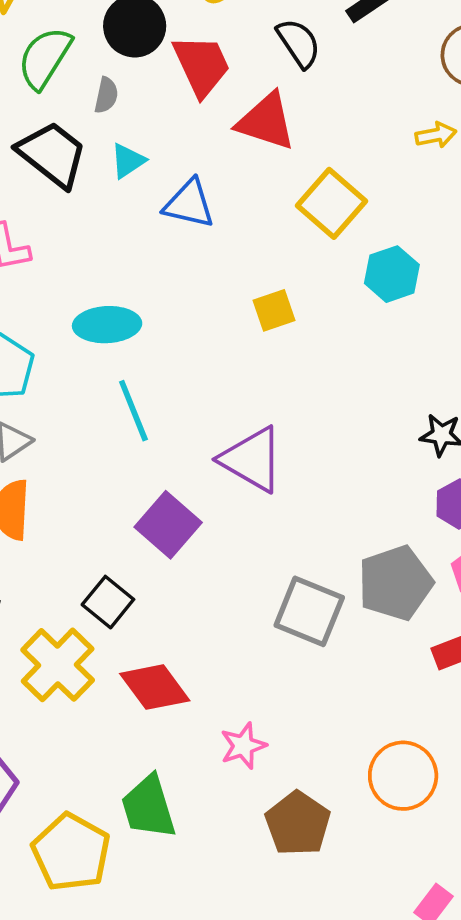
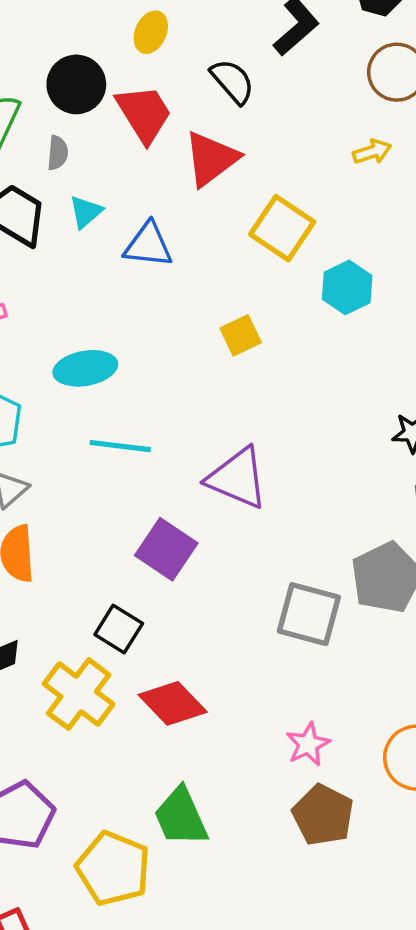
red triangle: (266, 121) -> (211, 159), turned -48
cyan line: (133, 411) -> (120, 446), turned -54
pink star: (243, 746) -> (308, 744), moved

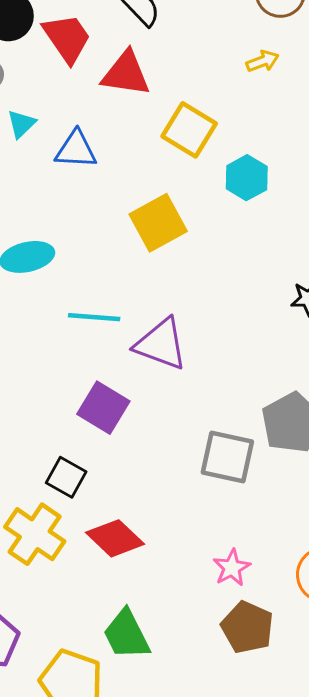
red triangle: (211, 159) -> (126, 74), turned 48
yellow square: (241, 335) -> (158, 223), size x1.6
cyan line: (120, 446) -> (94, 317), moved

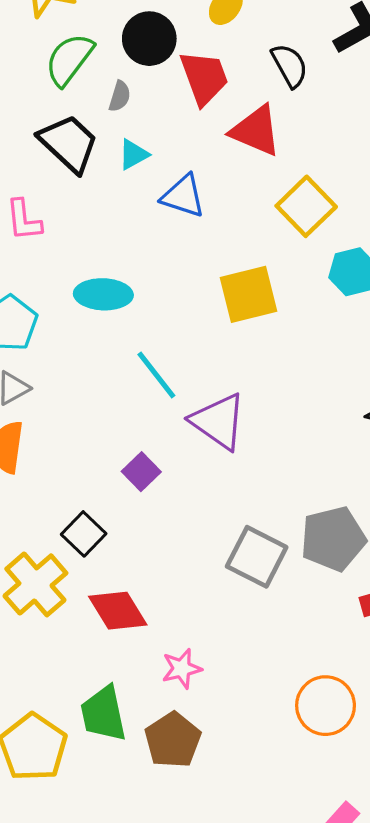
cyan line: (94, 317) -> (156, 375), turned 33
purple square: (103, 408) -> (141, 472), size x0.7
pink star: (232, 568) -> (182, 669), moved
brown pentagon: (247, 627) -> (173, 740), moved

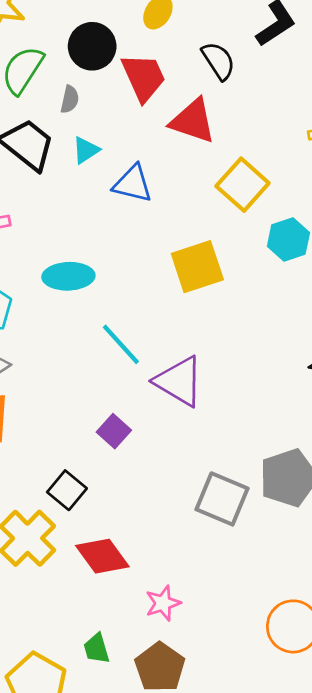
green trapezoid: (103, 714) -> (97, 649), size x0.6

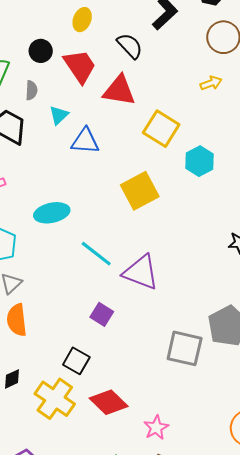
black circle: (92, 46) -> (41, 51), size x0.7
cyan triangle: (86, 150) -> (59, 115), moved

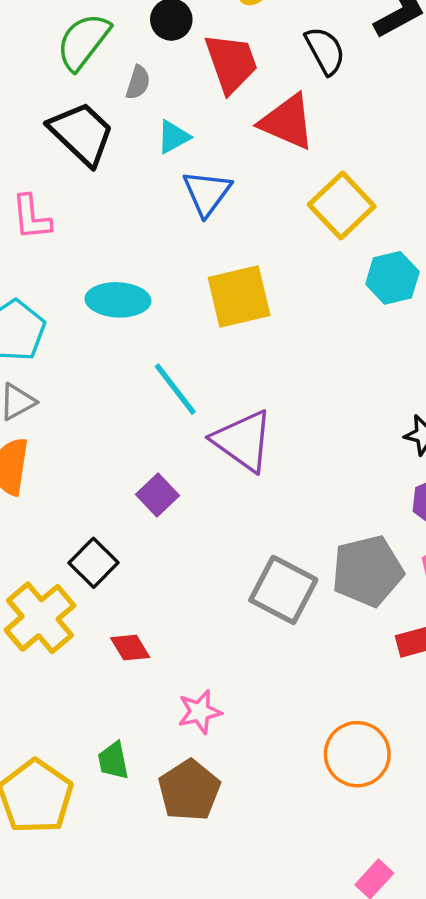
blue triangle: (85, 141) -> (207, 193), turned 48
yellow square: (140, 191) -> (239, 297), moved
red diamond: (109, 402) -> (130, 648), size x0.6

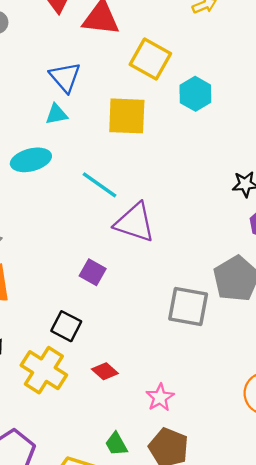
cyan triangle: (173, 137) -> (56, 114), moved, turned 35
yellow square: (239, 297) -> (127, 116), moved, turned 33
cyan line: (175, 389) -> (100, 185), moved

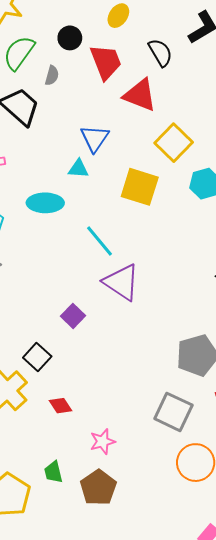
gray square: (188, 306) -> (173, 412), moved

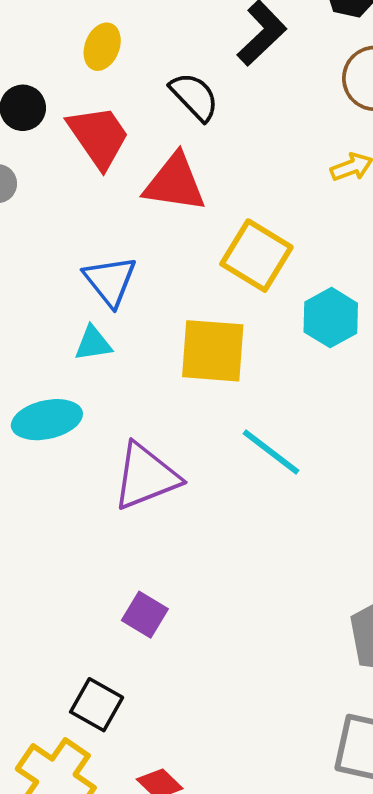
cyan line: (100, 241) -> (271, 452), moved
purple triangle: (122, 282) -> (146, 476), moved, turned -42

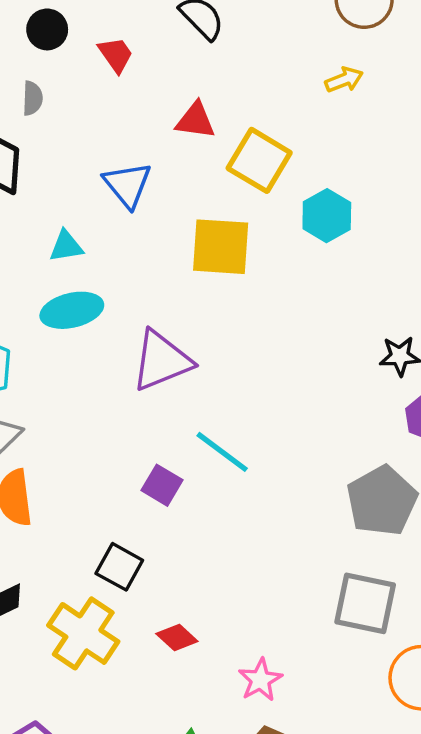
red trapezoid: (99, 137) -> (116, 55), size x0.6
red triangle: (175, 183) -> (195, 120), moved, size x0.7
cyan triangle: (93, 343) -> (66, 246), moved
cyan line: (271, 452) -> (222, 452), moved

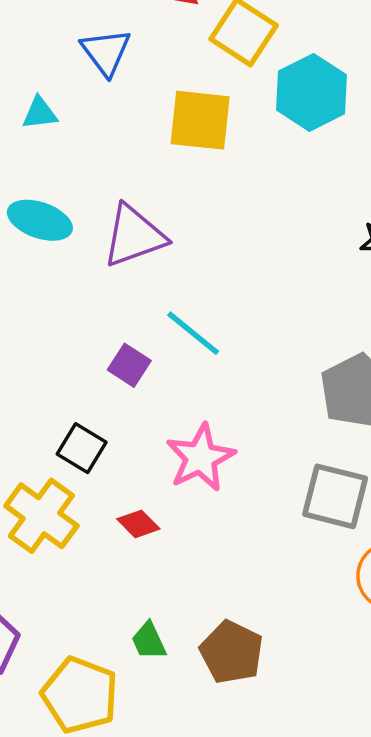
cyan hexagon: (327, 216) -> (311, 92), size x1.4
cyan ellipse: (72, 310) -> (40, 220), moved, turned 30
pink star: (260, 680) -> (200, 458), moved, size x1.5

